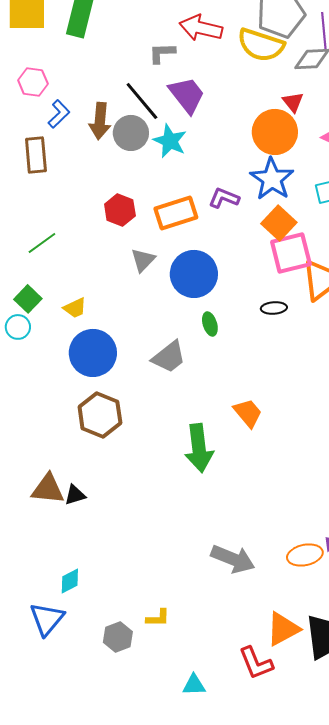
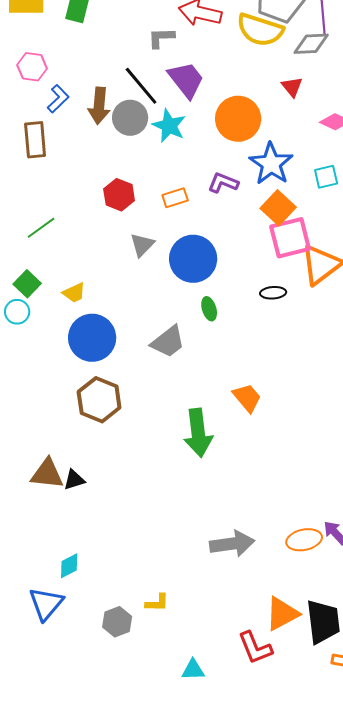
orange circle: (275, 132) -> (238, 119), moved
orange rectangle: (176, 213) -> (175, 198), size x0.6
gray arrow: (233, 559) -> (232, 544), turned -30

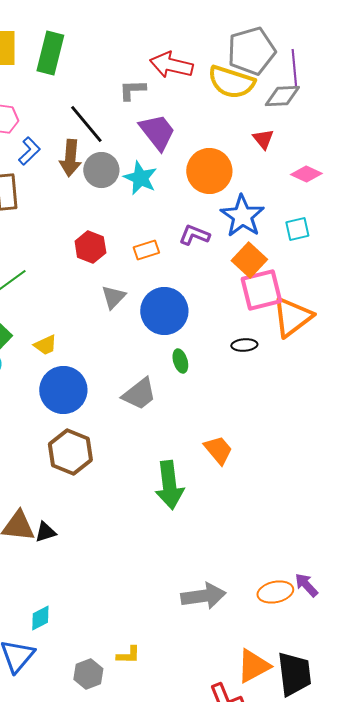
black line: (141, 86) -> (86, 124), moved

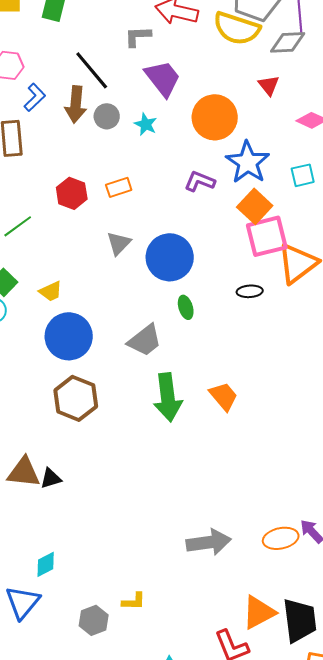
gray circle: (101, 170) -> (107, 116), size x0.7
cyan star: (140, 178) -> (146, 124), size x0.7
red hexagon: (90, 247) -> (72, 193), moved
orange rectangle: (146, 250) -> (119, 187), moved
green arrow: (169, 485) -> (168, 397), moved

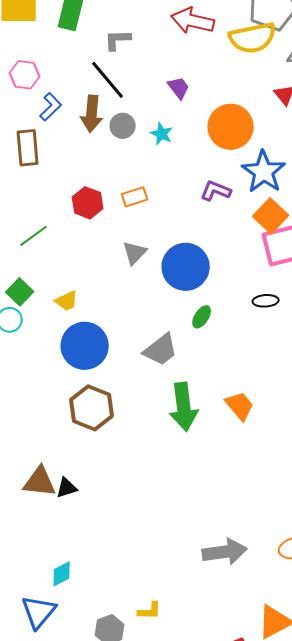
yellow semicircle: (237, 28) -> (253, 38), turned -30
gray L-shape: (138, 36) -> (118, 40), moved
purple trapezoid: (163, 78) -> (179, 88), size x0.6
green ellipse: (186, 307) -> (202, 317), turned 50

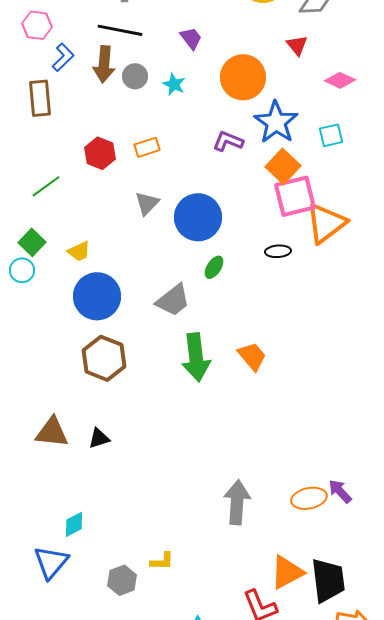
black line: (108, 80) -> (120, 30), turned -39
black triangle: (67, 488) -> (99, 438), moved
gray arrow: (225, 552) -> (237, 502), turned -78

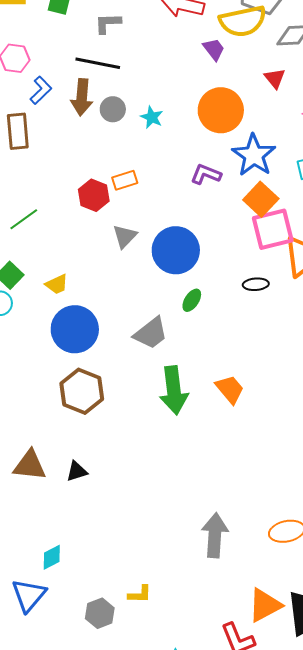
purple trapezoid: (191, 38) -> (214, 49), moved
red hexagon: (100, 153) -> (94, 195), moved

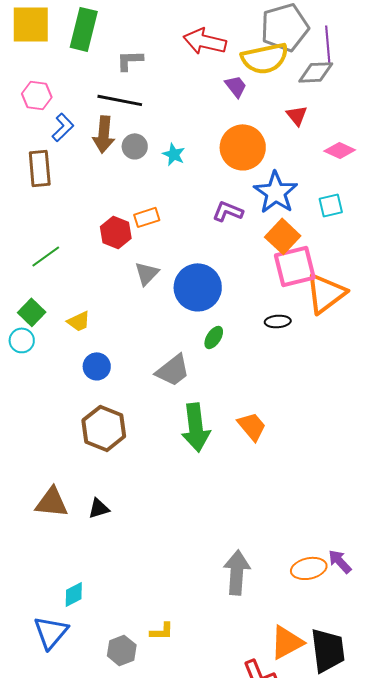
blue circle: (75, 329) -> (97, 366), size x0.6

